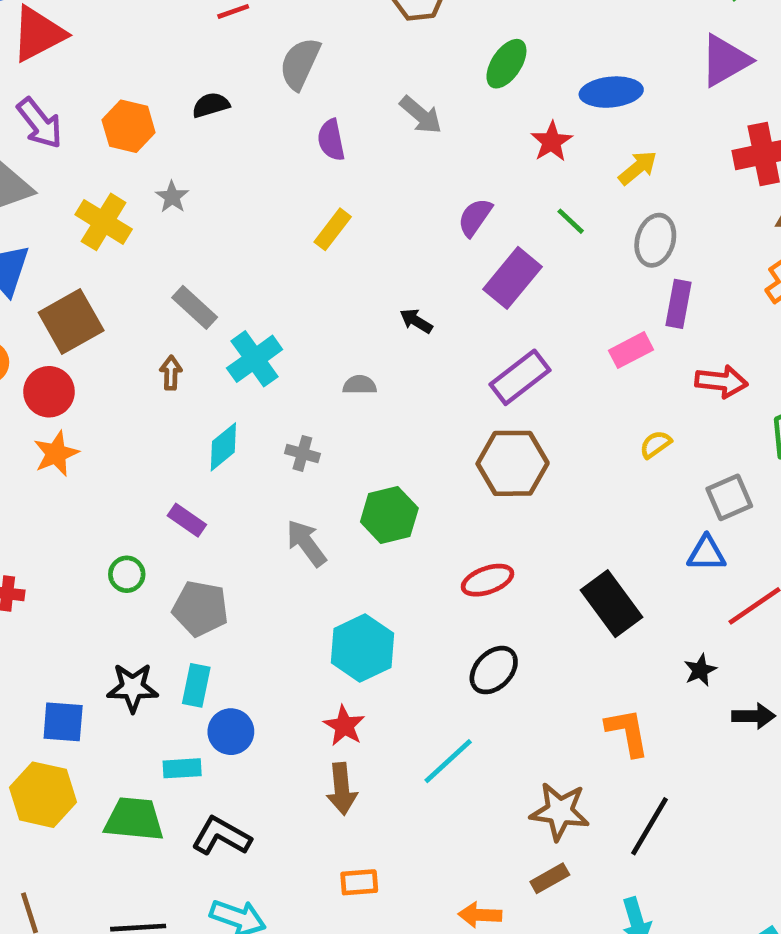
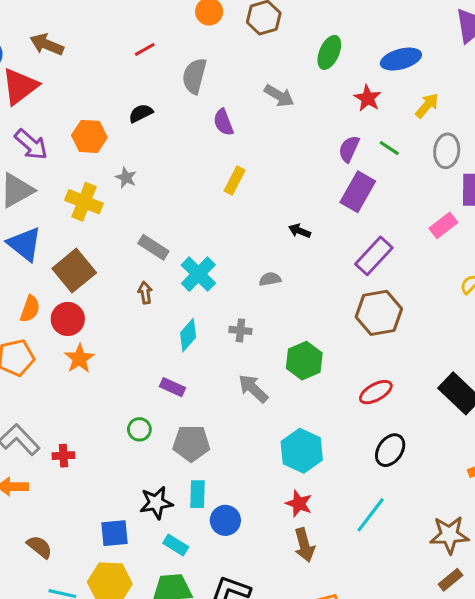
purple semicircle: (475, 217) -> (349, 149), moved
cyan rectangle: (182, 768) -> (176, 545), moved, turned 45

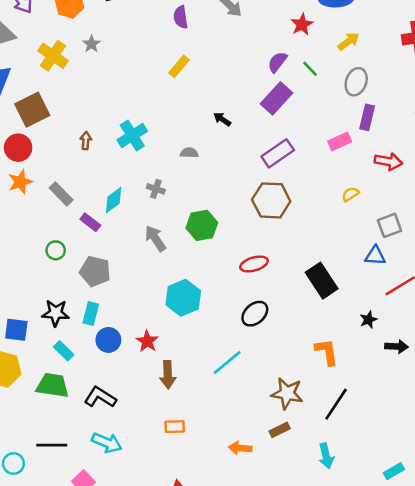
gray rectangle: (153, 247) -> (61, 194), moved
cyan diamond: (188, 335) -> (114, 200), moved
red star: (299, 504) -> (147, 341), moved

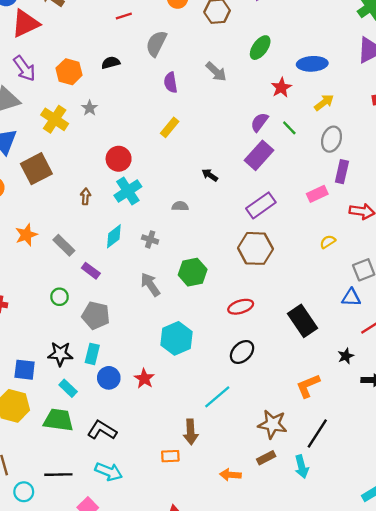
red circle: (18, 148) -> (119, 159), moved
cyan diamond: (114, 200) -> (114, 236), moved
orange L-shape: (327, 352) -> (308, 386), turned -104
brown arrow: (168, 375) -> (191, 432), moved
cyan arrow: (326, 456) -> (302, 467), moved

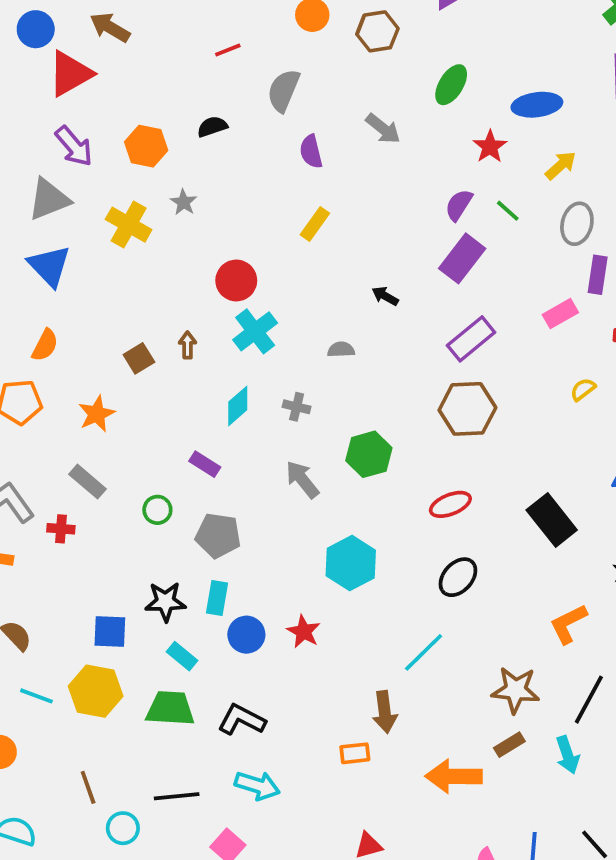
brown square: (36, 169) -> (139, 358), moved, size x0.6
gray rectangle: (64, 245) -> (87, 482), moved
orange arrow: (230, 475) -> (454, 776), size x1.6

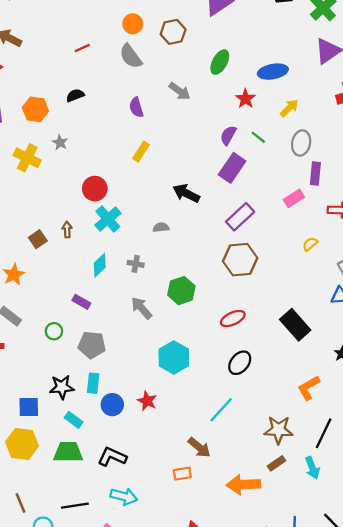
gray semicircle: (284, 90) -> (131, 56), moved, turned -56
black arrow: (385, 296) -> (186, 193), size x1.6
brown arrow: (385, 712) -> (199, 447), turned -40

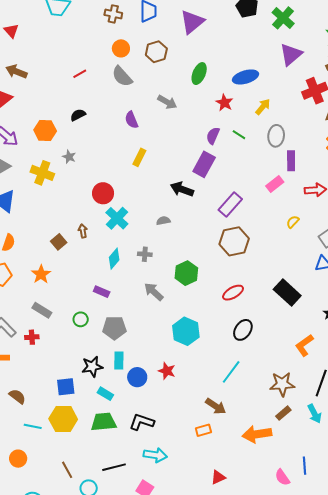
purple rectangle: (232, 168) -> (204, 164), moved

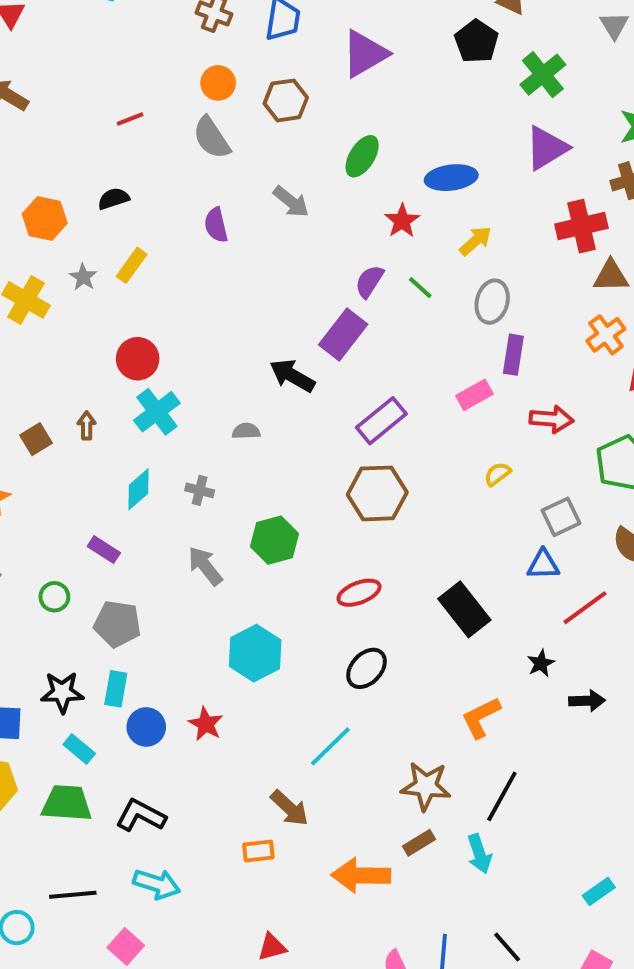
yellow rectangle: (139, 157) -> (132, 265), moved

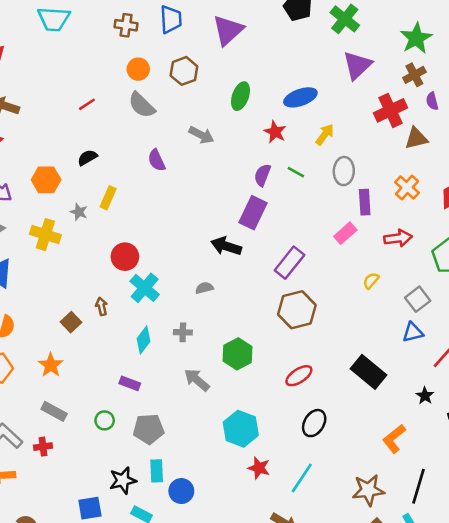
orange cross: (606, 335) -> (407, 188), moved
red star: (206, 724) -> (259, 468), moved

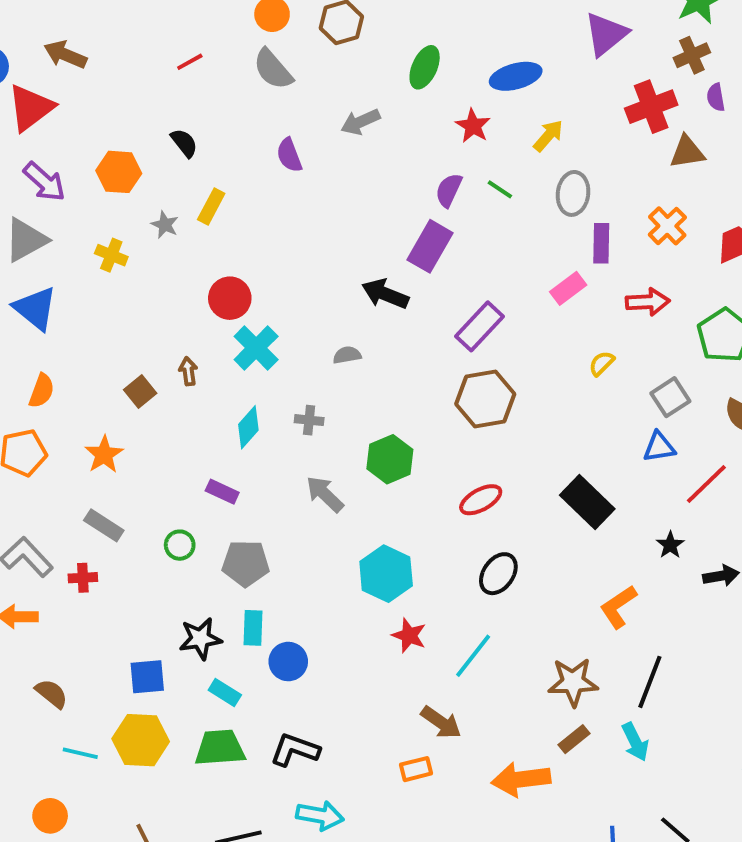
gray arrow: (201, 135) -> (360, 122), turned 125
black semicircle: (87, 158) -> (184, 143), turned 78
yellow cross: (45, 235) -> (111, 255), size x0.7

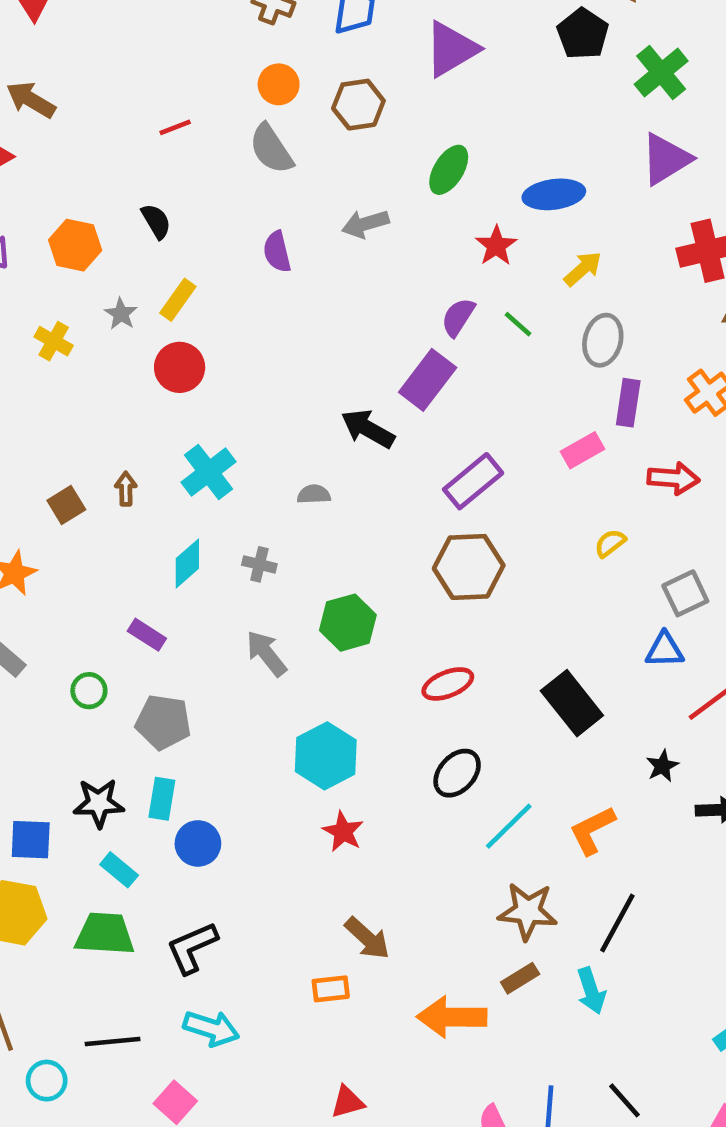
red circle: (230, 298) -> (180, 367), moved
cyan line: (473, 656) -> (509, 826), moved
black L-shape: (295, 750) -> (192, 948), turned -51

